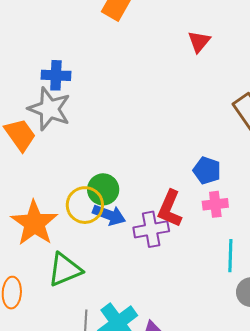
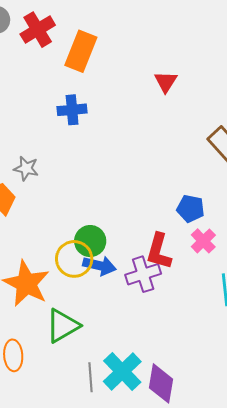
blue cross: (56, 75) -> (72, 110), moved
gray star: (49, 109) -> (26, 168), size x0.6
pink cross: (215, 204) -> (203, 241), turned -30

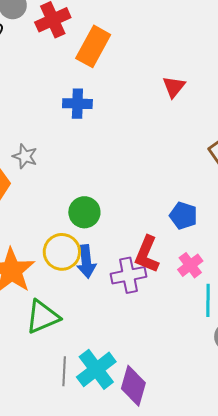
green circle: (90, 241) -> (84, 212), moved
pink cross: (203, 241) -> (190, 265), moved
blue arrow: (100, 266) -> (86, 261), turned 64

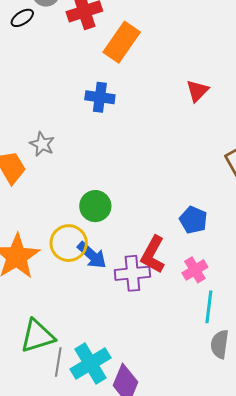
blue arrow: (86, 261) -> (92, 255), turned -48
green triangle: (43, 317) -> (37, 336), moved

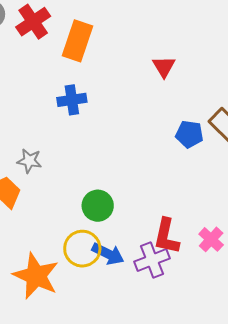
blue pentagon: (193, 220) -> (189, 134), moved

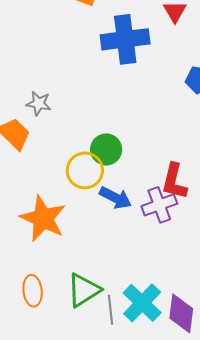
blue cross: (72, 100) -> (125, 39), moved, size x1.6
yellow circle: (82, 249) -> (85, 170), moved

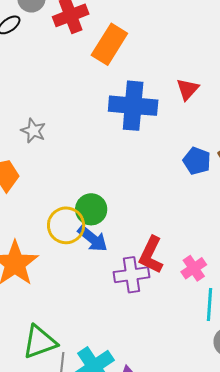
gray star: (39, 103) -> (33, 131), moved
blue arrow: (115, 198) -> (93, 239), moved

